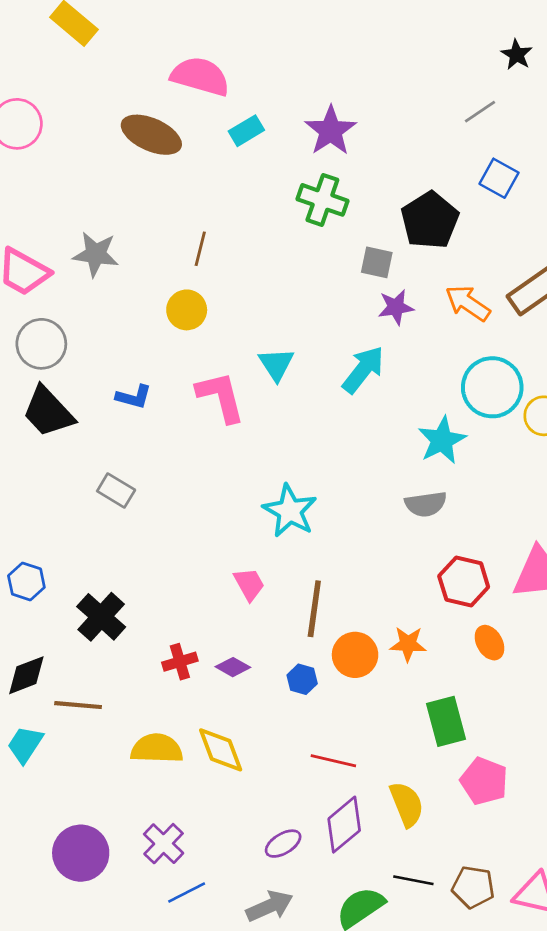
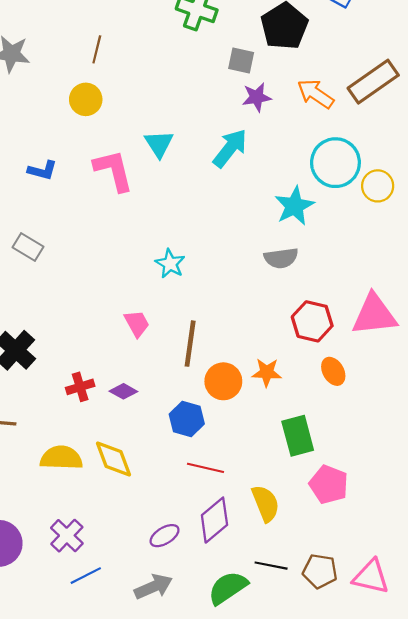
cyan star: (290, 511) -> (170, 264), size x0.7
blue hexagon: (302, 679) -> (187, 419), moved, size x1.4

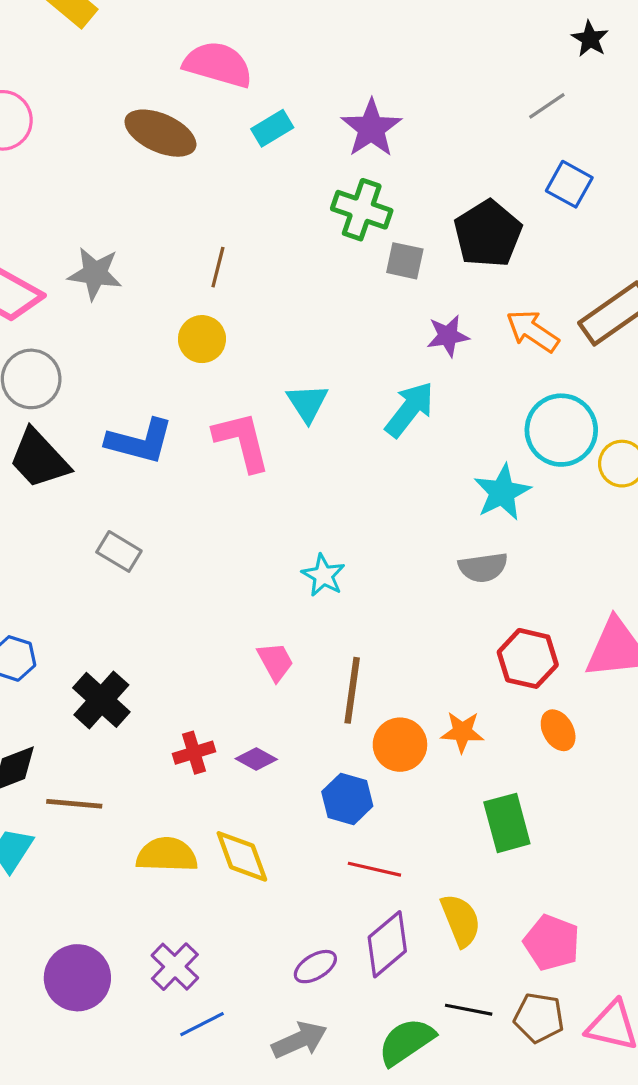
gray square: (241, 61) -> (405, 261), moved
blue L-shape: (42, 170) -> (140, 441), size x1.6
pink pentagon: (329, 485) -> (552, 943), moved

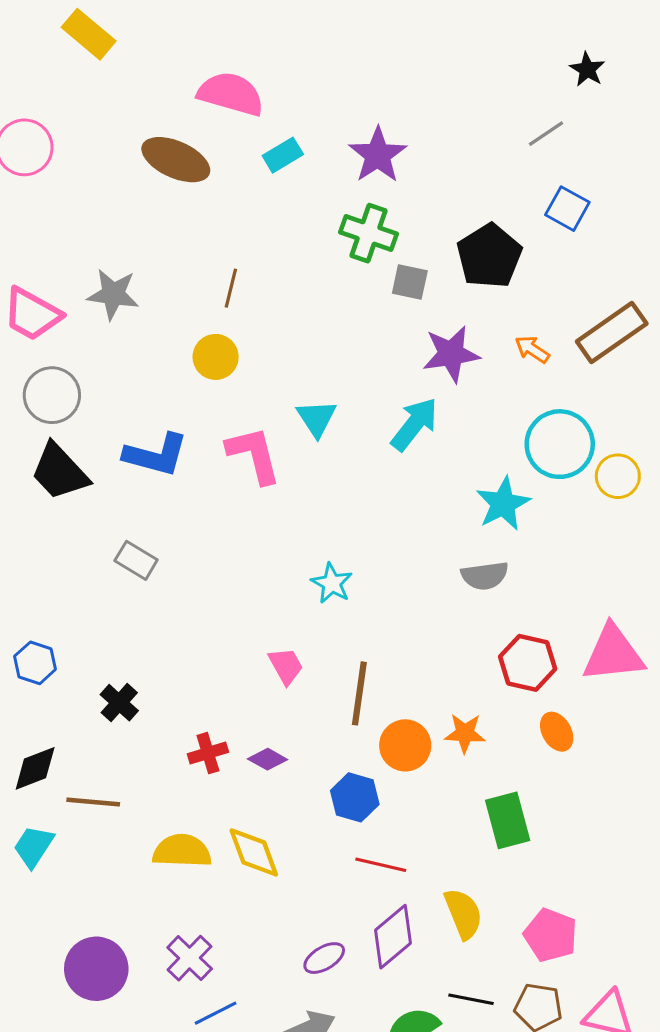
orange arrow: (533, 331) -> (532, 349), size x0.7
purple star: (448, 336) -> (451, 354), size x1.4
black cross: (101, 700) -> (119, 703), size x0.7

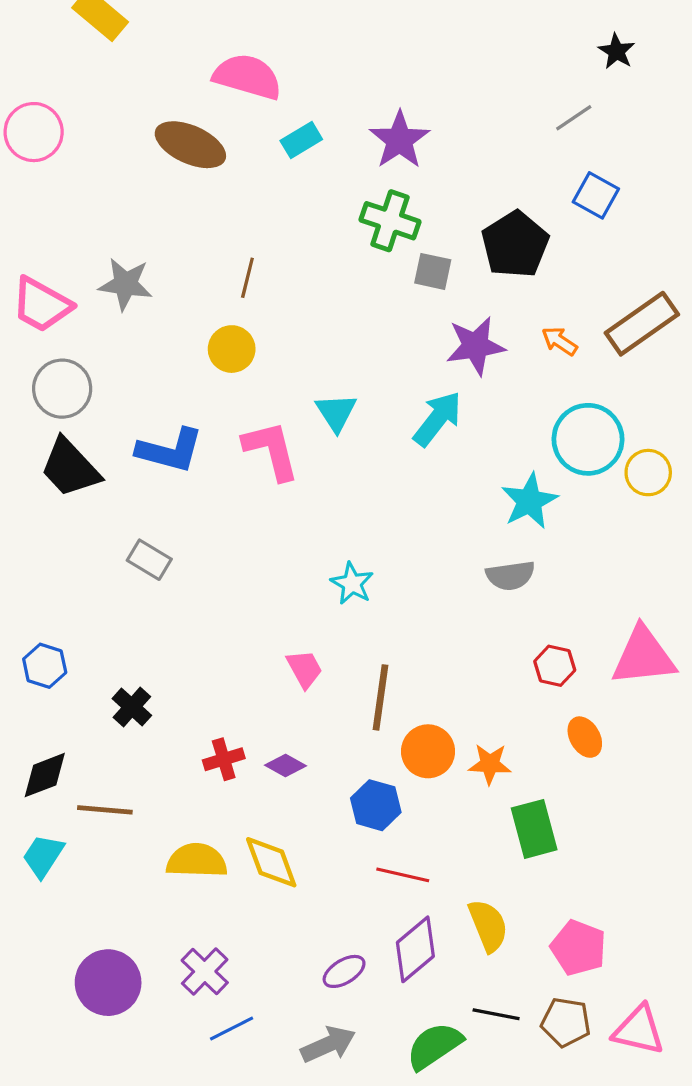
red hexagon: (528, 663) -> (555, 666), size x0.7
orange star: (465, 733) -> (490, 764), moved

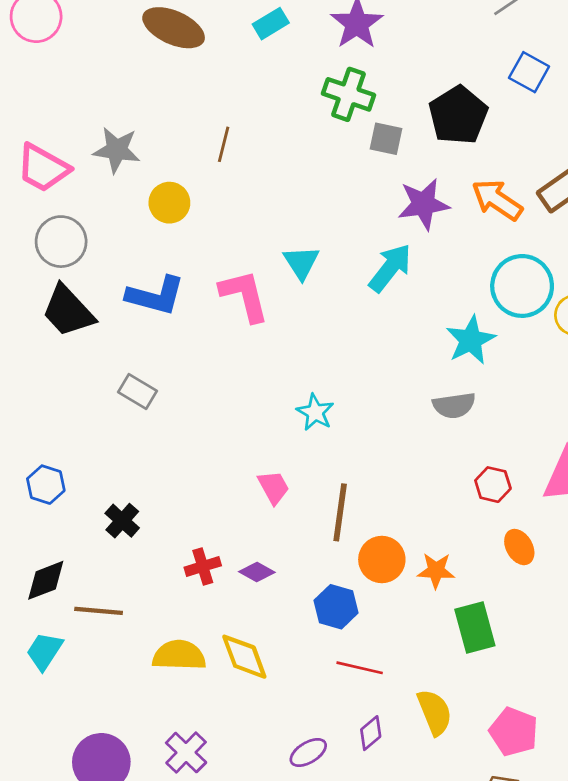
orange arrow: (559, 341) -> (497, 200), size x1.6
yellow circle: (232, 349) -> (169, 203), moved
purple diamond: (415, 949) -> (371, 733), size x0.6

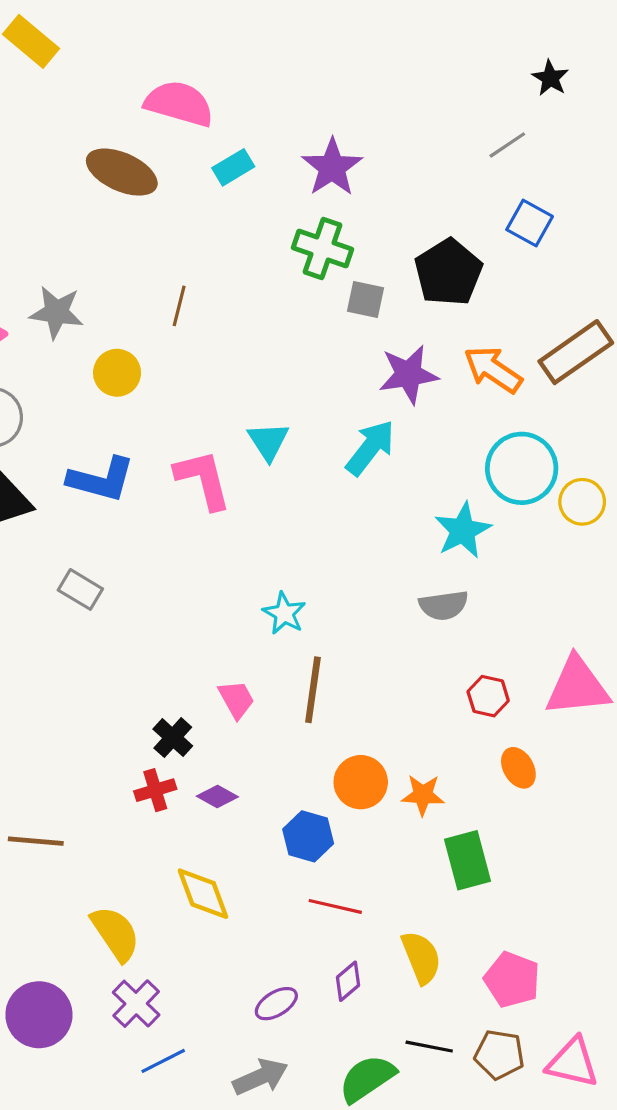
brown line: (340, 512) -> (313, 690), moved
black cross: (122, 521) -> (173, 738), moved
yellow semicircle: (179, 655) -> (115, 933), moved, turned 54

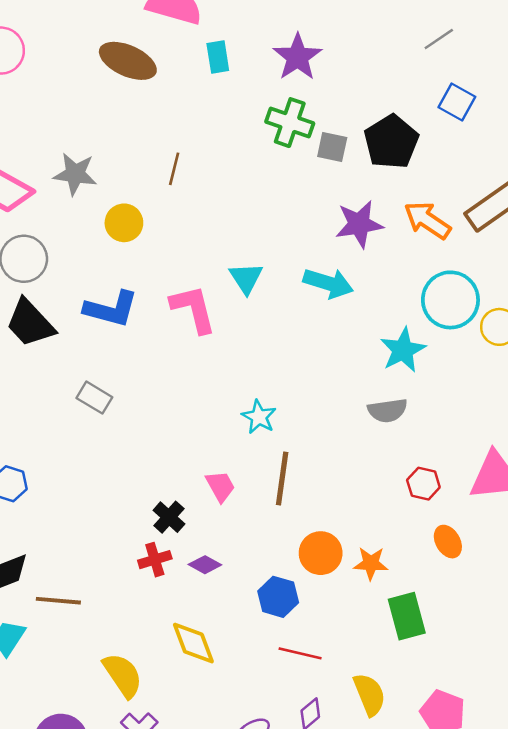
cyan rectangle: (233, 167) -> (218, 57), turned -68
gray square: (366, 299) -> (332, 147), moved
cyan arrow: (370, 448) -> (328, 283), turned 69

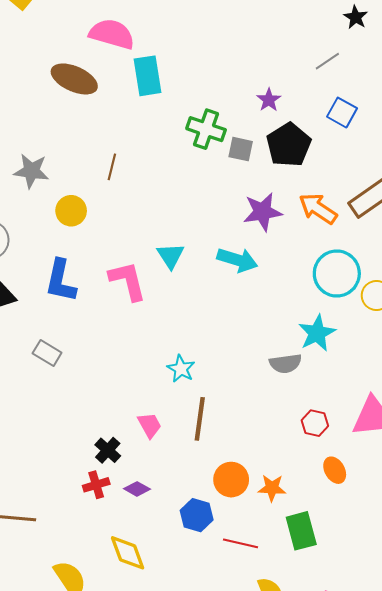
cyan rectangle: (218, 57) -> (147, 76), size x1.5
purple star: (297, 57) -> (269, 100), moved, size x0.6
blue L-shape: (111, 309) -> (61, 281), turned 87
cyan star: (403, 350) -> (317, 333), moved
red line: (300, 653) -> (241, 543), moved

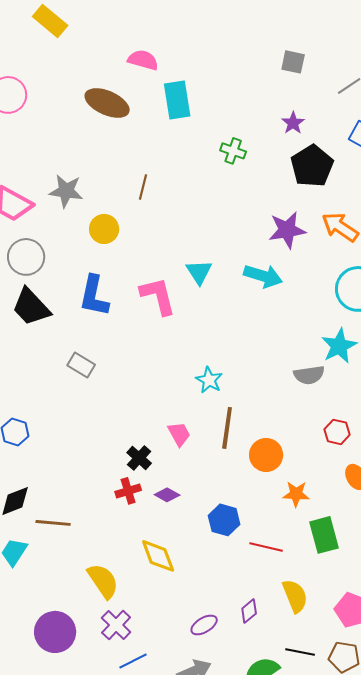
pink semicircle: (112, 34) -> (143, 60), size x0.7
green cross: (206, 129) -> (233, 151), size x0.7
gray square: (241, 149) -> (293, 62), moved
orange circle: (231, 480) -> (266, 455), moved

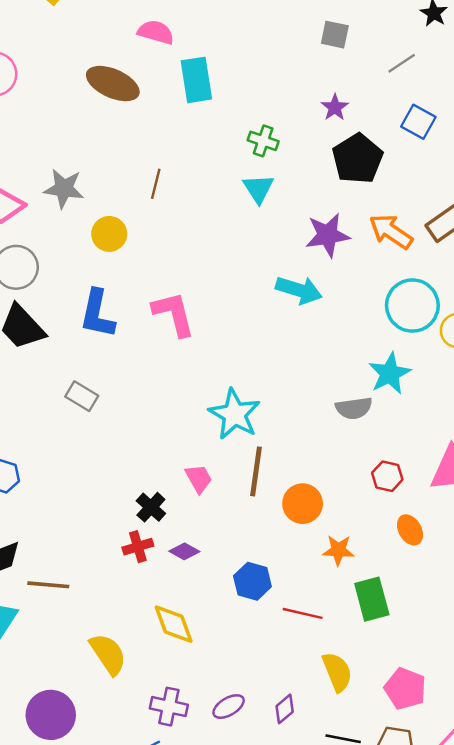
cyan triangle: (199, 272) -> (258, 189), moved
cyan star: (209, 380) -> (235, 414), size x1.6
purple diamond: (249, 611) -> (285, 709), moved
purple cross: (116, 625) -> (169, 707), moved, turned -32

